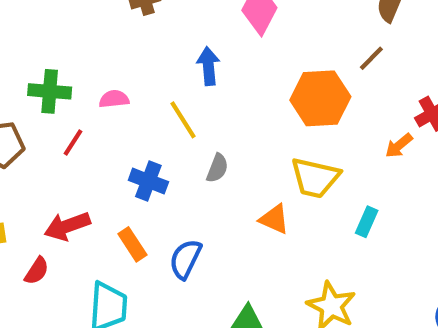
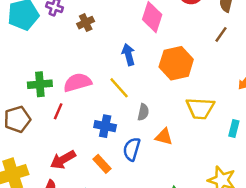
orange hexagon: (320, 98) -> (176, 63), moved
pink semicircle: (114, 99) -> (77, 82), size x1.6
orange triangle: (274, 219) -> (164, 137), moved
blue semicircle: (185, 259) -> (132, 149), moved

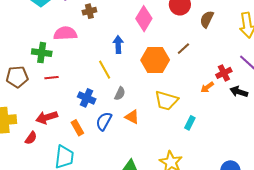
brown line: (221, 34) -> (183, 49), moved
pink semicircle: (77, 82) -> (65, 33), moved
red line: (58, 111) -> (52, 78), turned 48

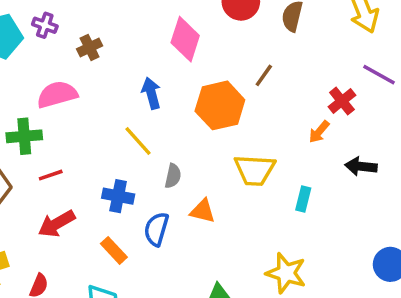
black arrow: (239, 92) -> (361, 166), moved
red arrow: (47, 117) -> (57, 224), moved

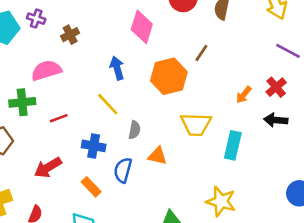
red cross: (342, 101) -> (276, 87), moved
red line: (51, 175) -> (59, 118), moved
cyan rectangle: (303, 199) -> (233, 145), size x1.5

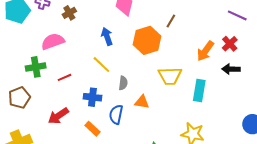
orange arrow: (244, 95) -> (205, 51), size x1.5

